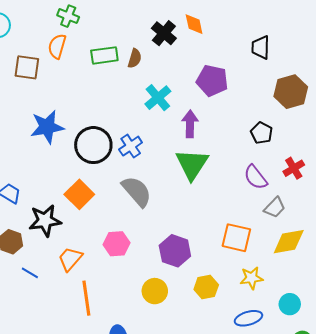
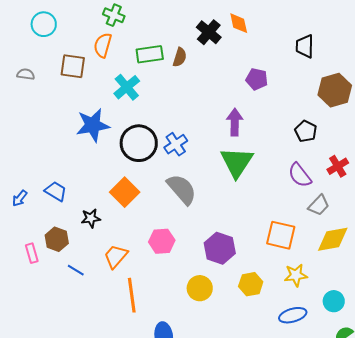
purple pentagon: (212, 81) -> (257, 79), size x0.7
cyan cross: (158, 98) -> (127, 87), moved
black star: (45, 221) -> (91, 218), size x0.6

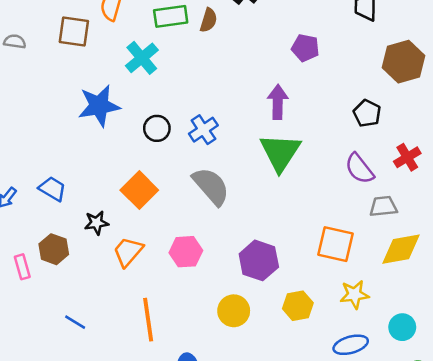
black circle: (139, 143) -> (157, 128), size x0.6
gray trapezoid: (319, 205) -> (383, 206), turned -140
orange trapezoid: (116, 256) -> (128, 252), moved
blue line: (76, 270) -> (75, 322), moved

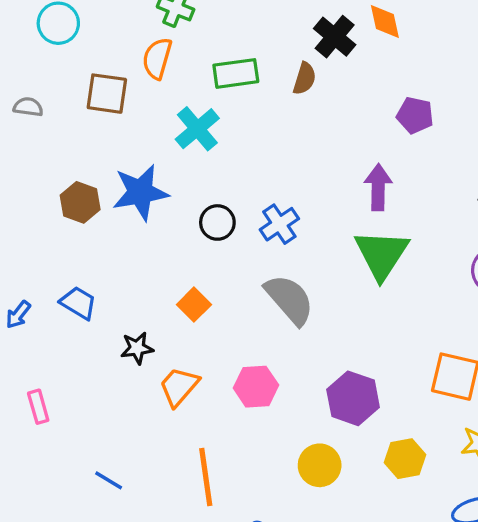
brown semicircle: (208, 20) -> (304, 78), moved
orange square: (139, 190) -> (194, 305), size x0.7
brown hexagon: (54, 249) -> (80, 202), moved

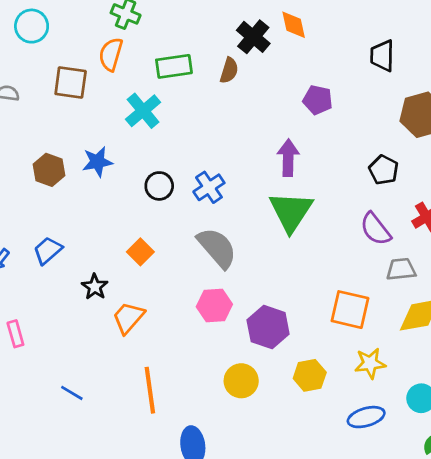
blue star: (140, 192) -> (97, 162), size x0.7
blue trapezoid: (78, 303) -> (48, 250), turned -72
black star: (137, 348) -> (95, 287), turned -30
pink hexagon: (256, 387) -> (214, 306), moved

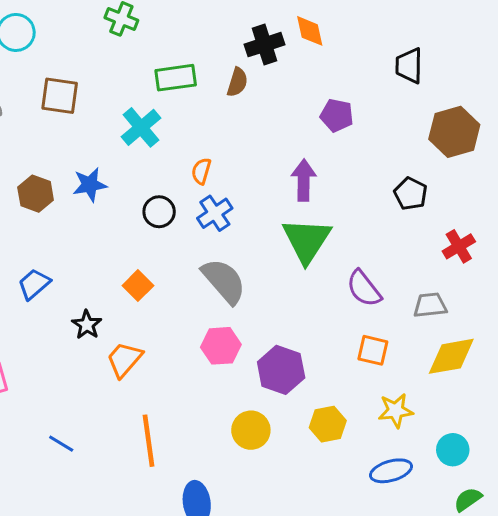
black cross: (253, 37) -> (264, 45), turned 32
orange semicircle: (111, 54) -> (201, 171), moved, size x0.7
purple semicircle: (376, 229) -> (364, 289), moved
orange square: (350, 310) -> (373, 350), size x0.7

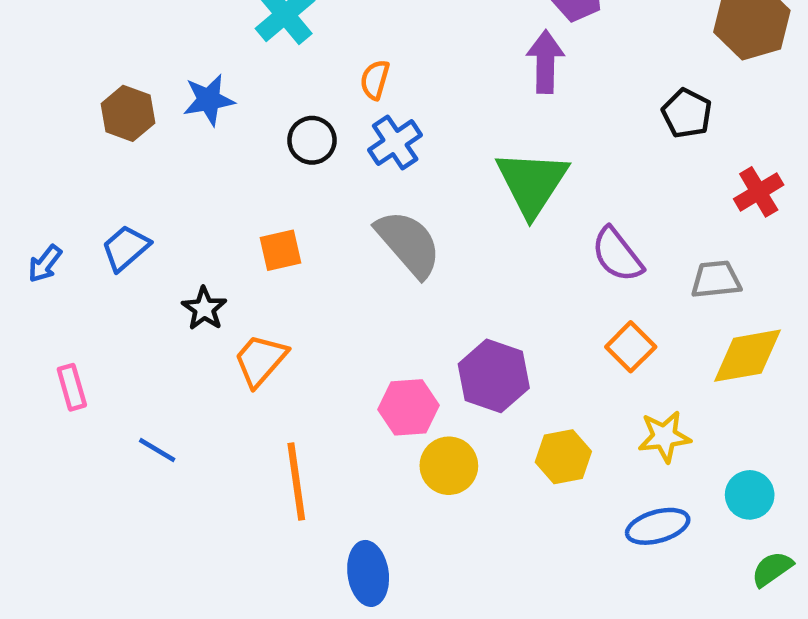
purple arrow: (304, 180) -> (545, 62), moved
orange square: (138, 286) -> (281, 250), turned 32
pink hexagon: (221, 346) -> (408, 407), moved
orange square: (373, 350) -> (631, 347), turned 32
blue line: (61, 444) -> (157, 450), moved

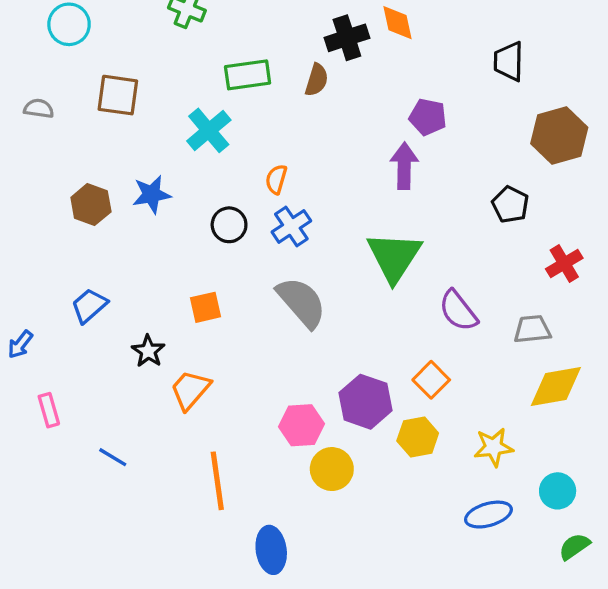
blue arrow: (45, 264) -> (20, 344), moved
orange square: (631, 347) -> (431, 380), moved
yellow hexagon: (563, 457) -> (418, 437), moved

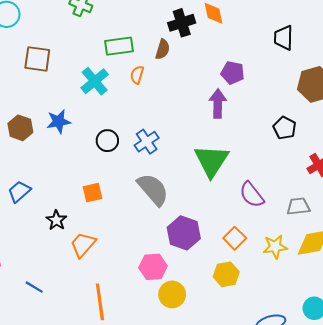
orange semicircle: (276, 179) -> (137, 75), moved
purple hexagon: (366, 402) -> (184, 233), moved
yellow star: (494, 447) -> (275, 247), moved

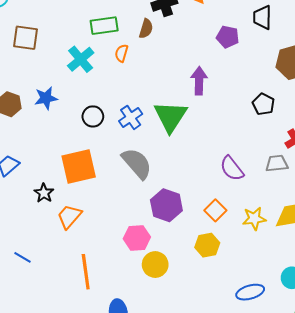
purple pentagon: (233, 73) -> (228, 37), moved
green triangle: (211, 161) -> (170, 116), moved
orange square: (93, 193) -> (79, 166), size x1.8
gray trapezoid: (298, 206) -> (277, 163), moved

